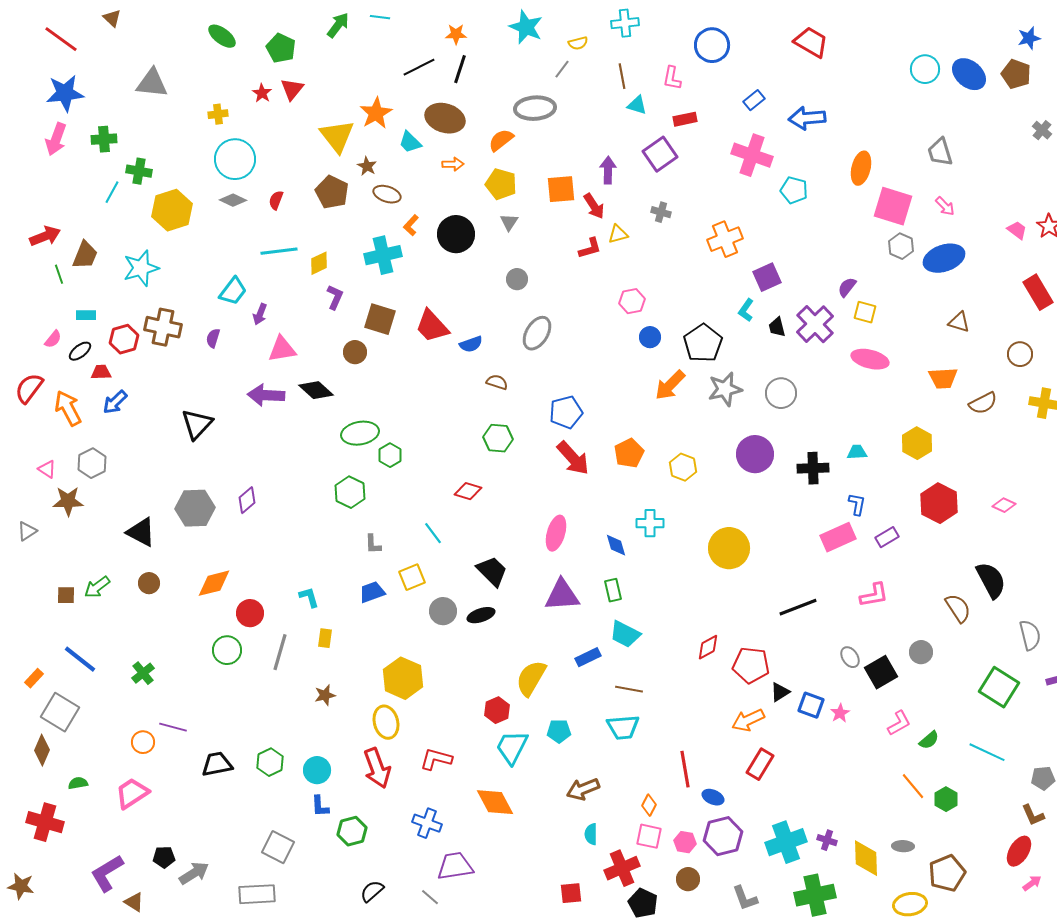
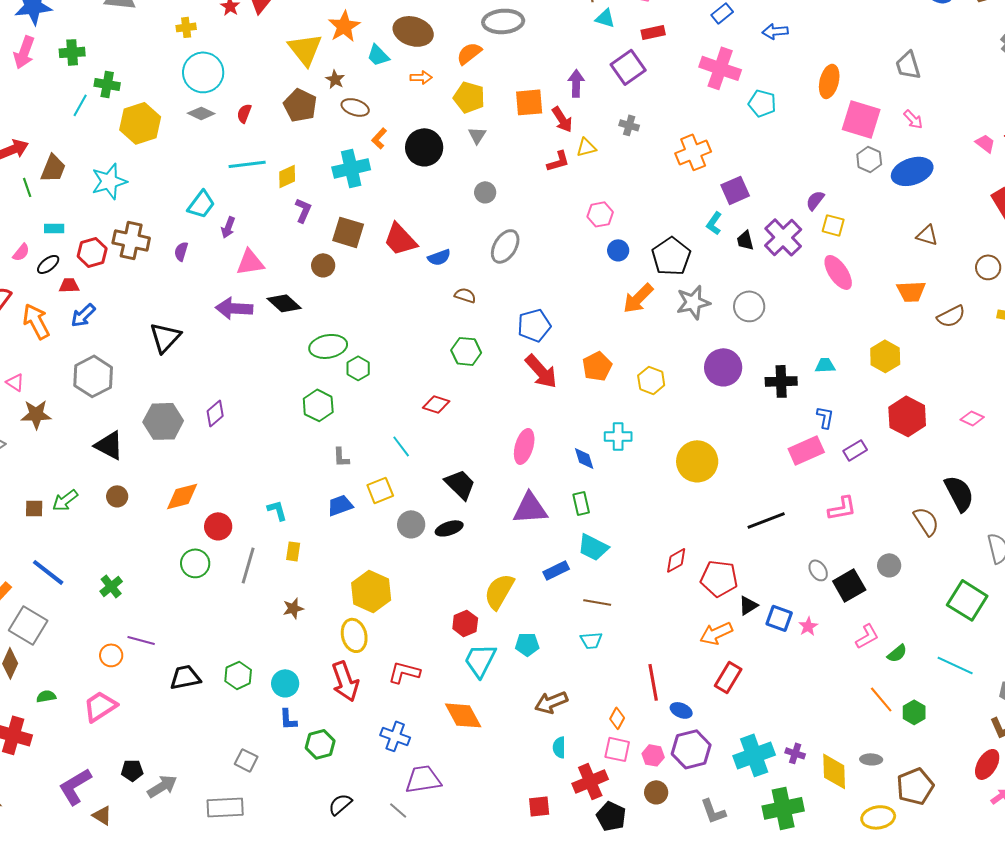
blue arrow: (807, 118) -> (775, 31), size x0.7
pink ellipse: (870, 359) -> (838, 272), turned 42
gray hexagon: (92, 463) -> (93, 376), moved, size x1.4
cyan trapezoid: (623, 727) -> (591, 640), size x0.7
gray square: (278, 847) -> (246, 760), size x0.7

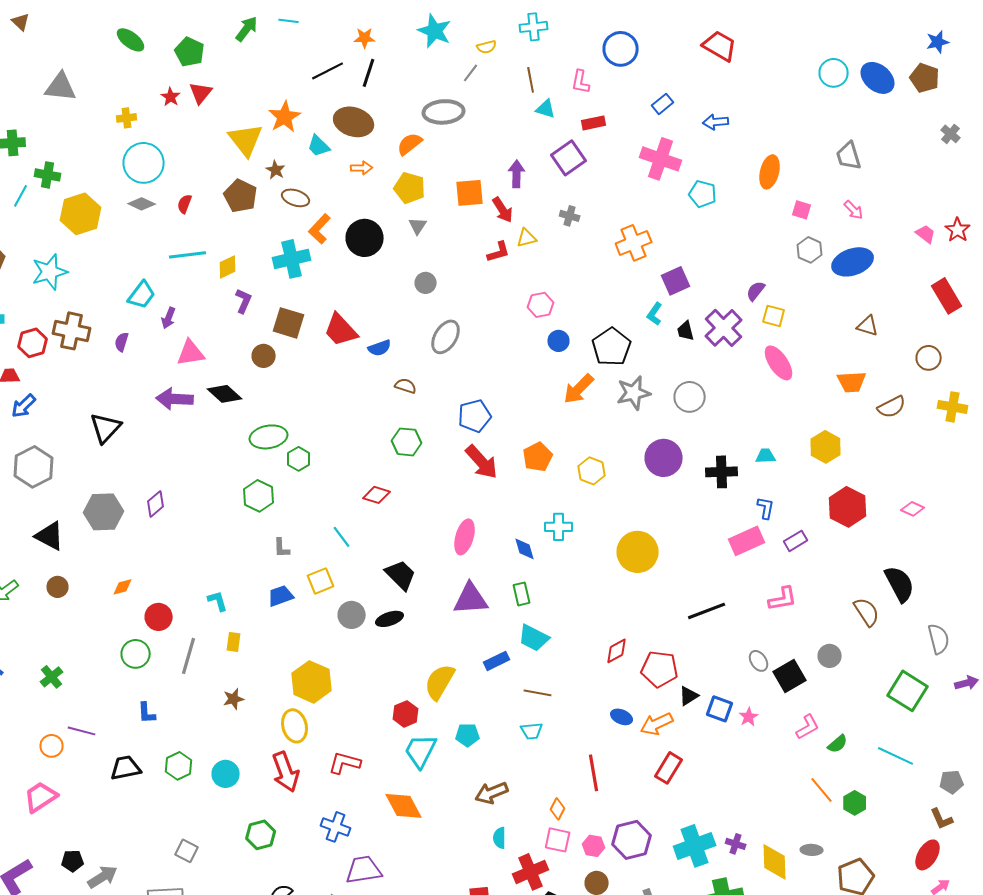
pink square: (861, 119) -> (802, 210), size x0.5
orange L-shape: (379, 138) -> (320, 229), size x1.4
orange diamond: (182, 496) -> (123, 587), size x0.6
blue ellipse: (681, 710) -> (622, 717), moved
blue L-shape: (288, 719) -> (147, 713), moved

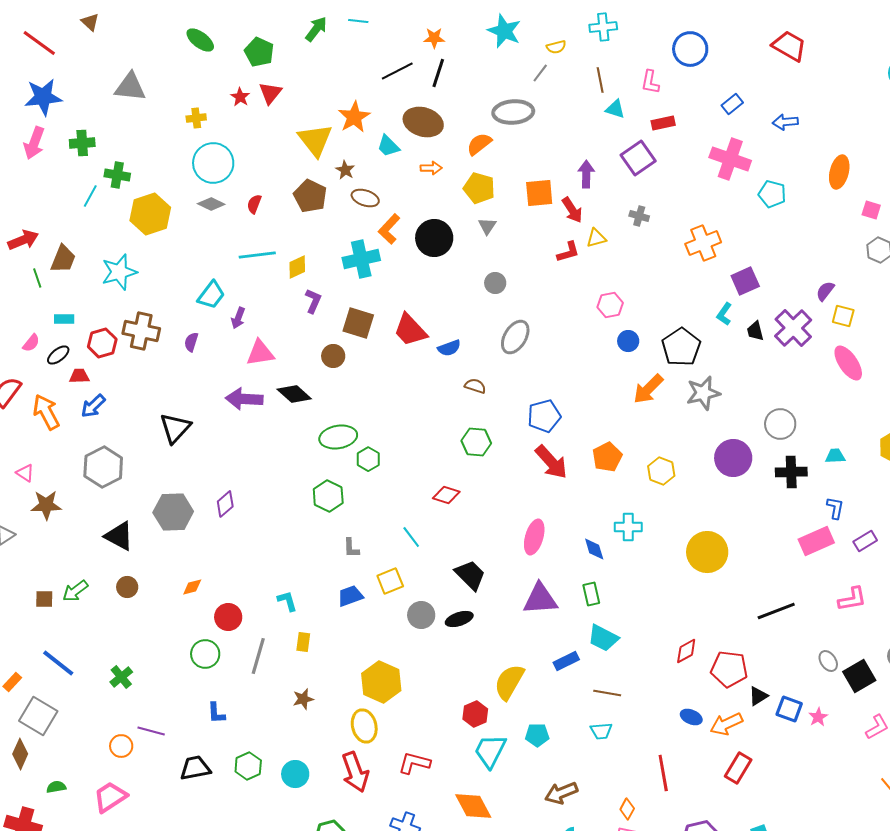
gray circle: (690, 397) -> (780, 424), moved

